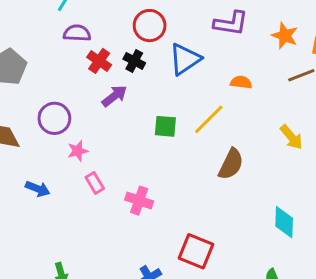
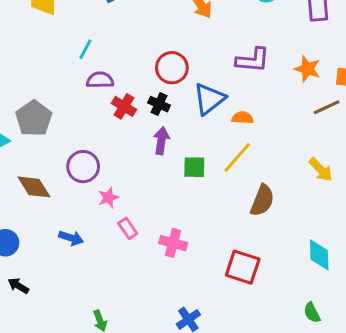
orange semicircle: (241, 82) -> (243, 118), moved
purple arrow: (114, 96) -> (161, 141), moved, turned -40
red square: (196, 251) -> (243, 267), moved

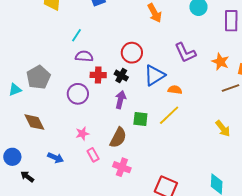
purple L-shape: (253, 60) -> (185, 53), turned 55
red cross: (124, 106) -> (98, 75), turned -35
purple circle: (83, 167) -> (78, 94), moved
brown semicircle: (262, 200) -> (118, 138), moved
black arrow: (18, 286) -> (27, 177), moved

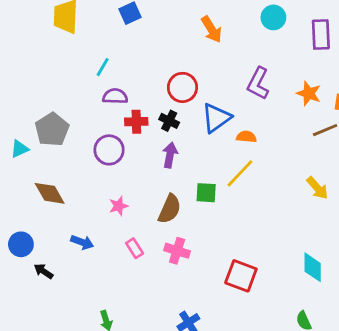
purple L-shape: (185, 53) -> (258, 83), turned 55
green square: (140, 119) -> (206, 193), moved
pink rectangle: (93, 155) -> (135, 248), moved

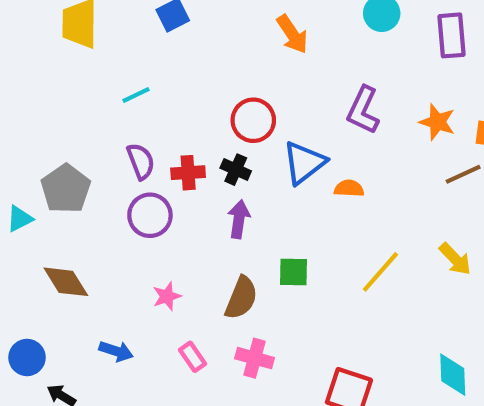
cyan line: (103, 67) -> (136, 95), turned 36
purple semicircle: (115, 96) -> (141, 161), moved, turned 70
yellow line: (240, 173) -> (380, 272), moved

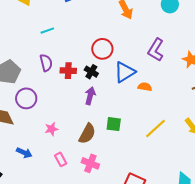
purple circle: (150, 215) -> (26, 98), moved

